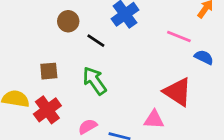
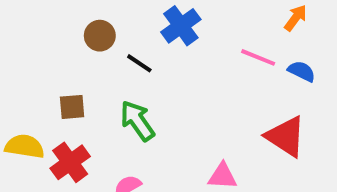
blue semicircle: (204, 57) -> (302, 71), moved
red triangle: (178, 92) -> (286, 137), moved

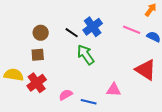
blue cross: (181, 26) -> (93, 27), moved
brown circle: (100, 36) -> (41, 33), moved
green arrow: (137, 121) -> (86, 55), moved

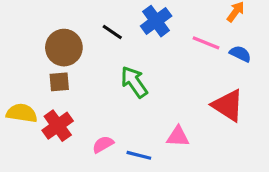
blue cross: (93, 27) -> (156, 21), moved
brown circle: (41, 33) -> (64, 48), size x1.5
black line: (72, 33) -> (112, 32), moved

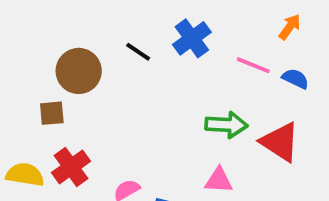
brown square: (59, 82) -> (52, 113), moved
green arrow: (134, 82) -> (226, 125), moved, turned 128
yellow semicircle: (22, 113) -> (25, 175), moved

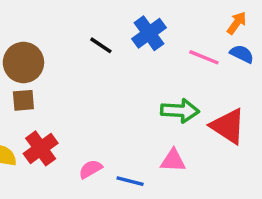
brown circle: (79, 71) -> (23, 63), moved
blue semicircle: (295, 79) -> (242, 54), moved

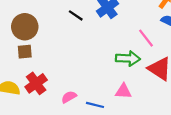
pink line: (204, 57) -> (146, 38), moved, turned 30

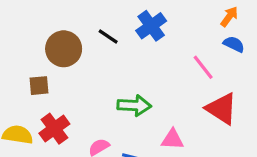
brown circle: (25, 27) -> (64, 49), moved
green arrow: (128, 58) -> (134, 106), moved

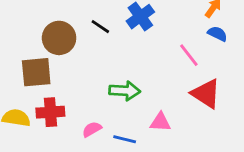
brown square: (39, 86) -> (36, 72), size x1.6
red cross: (54, 129) -> (50, 112), turned 32

